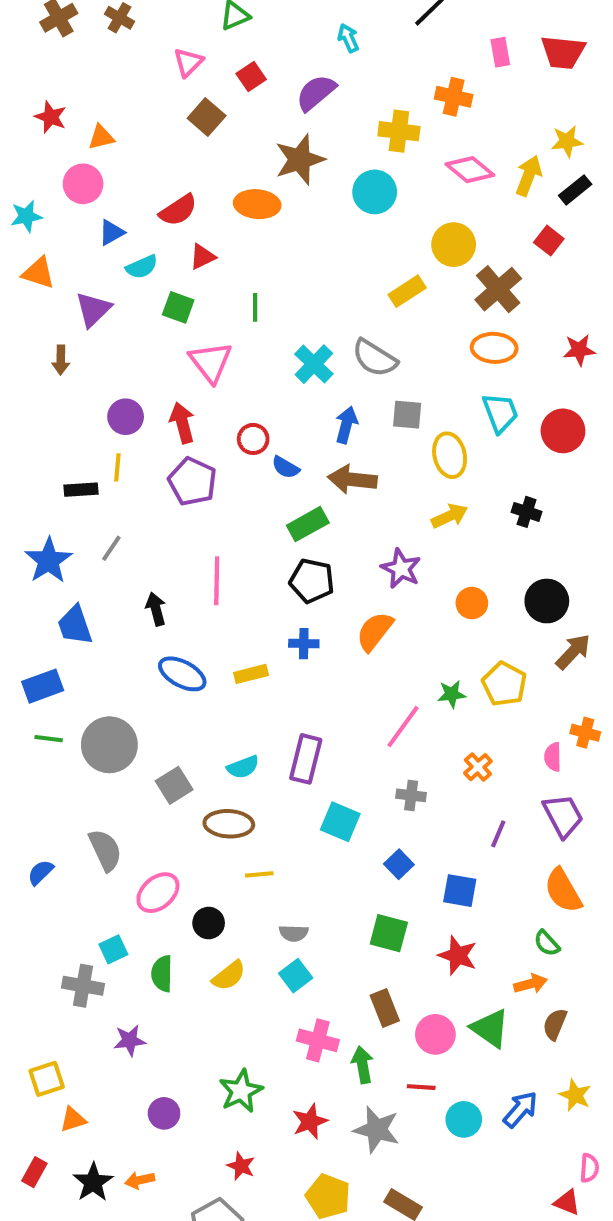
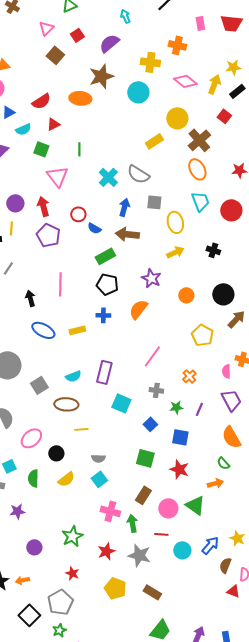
orange ellipse: (494, 348) -> (197, 169), turned 60
green star: (452, 694) -> (176, 407), moved
brown rectangle: (385, 1008) -> (143, 495), turned 54
brown semicircle: (555, 1024) -> (225, 565), moved

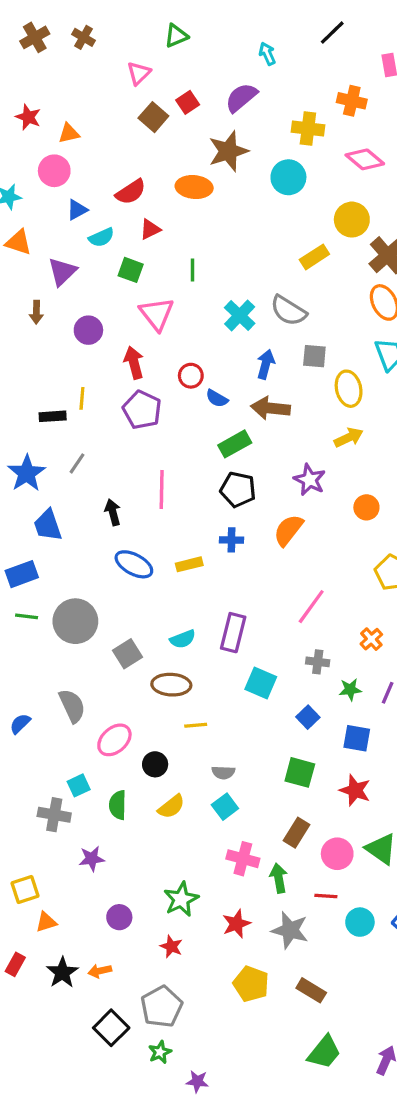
red square: (77, 35) -> (188, 102), moved
purple circle: (15, 203) -> (88, 330), moved
red star: (72, 573) -> (171, 946), moved

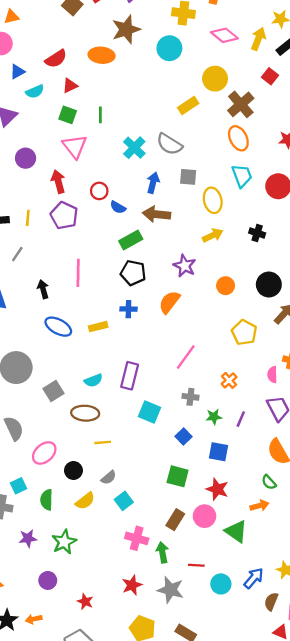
green square: (131, 270) -> (68, 115), moved
yellow line: (82, 398) -> (28, 218), moved
gray semicircle: (223, 772) -> (109, 478), moved, turned -42
pink circle: (337, 854) -> (204, 516), moved
green star: (181, 899) -> (64, 542), moved

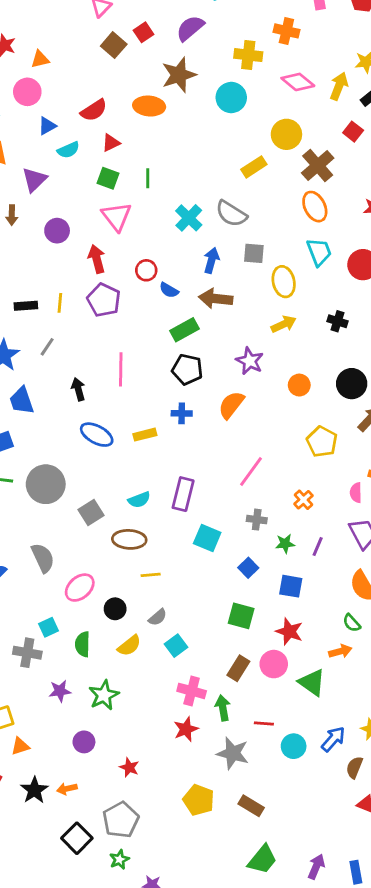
red star: (132, 585) -> (186, 729), moved

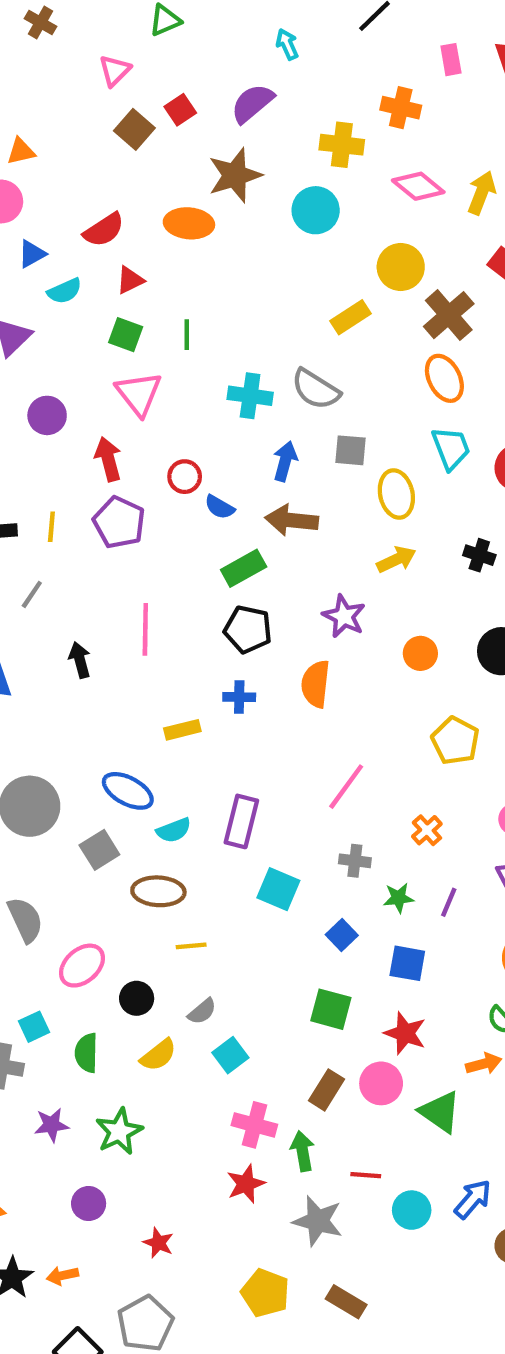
cyan cross: (189, 218) -> (250, 396), turned -36
orange semicircle: (231, 405) -> (316, 684), turned -32
blue ellipse: (97, 435) -> (128, 791), moved

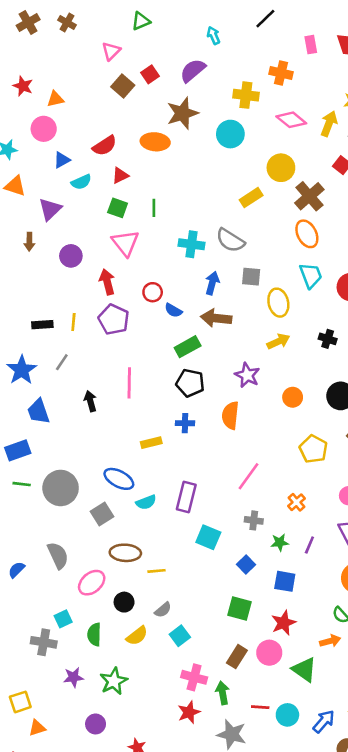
brown ellipse: (158, 891) -> (125, 553), moved
red star: (405, 1033) -> (284, 623), turned 30
cyan circle: (412, 1210) -> (287, 715), moved

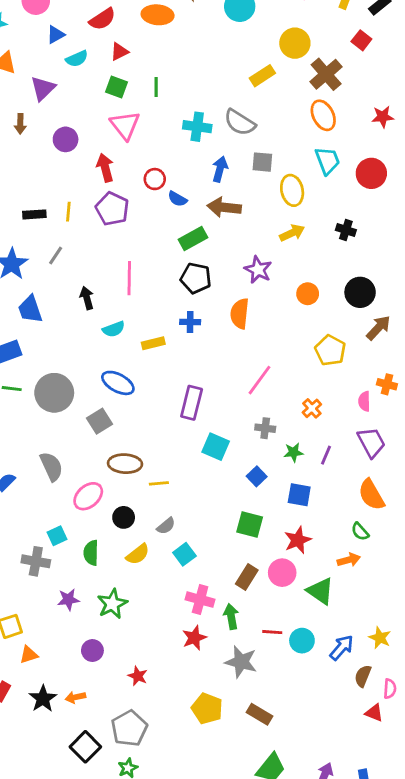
cyan semicircle: (146, 502) -> (114, 329), moved

